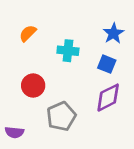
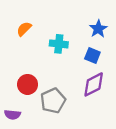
red circle: (33, 86) -> (28, 84), moved

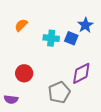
blue square: (92, 55) -> (71, 38), moved
gray pentagon: (53, 101) -> (59, 92), moved

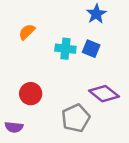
blue star: (85, 25) -> (96, 14), moved
purple diamond: (81, 73) -> (104, 94), turned 65

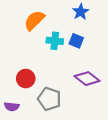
orange semicircle: (27, 32) -> (34, 20), moved, size x1.5
gray pentagon: (76, 118) -> (49, 99), moved, turned -30

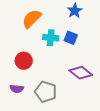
red circle: (26, 79) -> (24, 61), moved
purple semicircle: (12, 107) -> (17, 89), moved

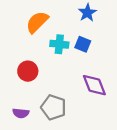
purple diamond: (81, 73) -> (94, 85), turned 30
purple semicircle: (17, 89) -> (21, 113), moved

